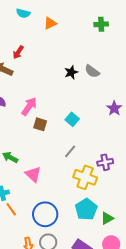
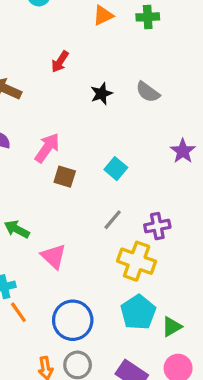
orange triangle: (50, 23) -> (103, 15), moved
green cross: (101, 24) -> (148, 17), moved
red arrow: (18, 52) -> (60, 62), moved
black star: (71, 72) -> (101, 94), moved
purple cross: (105, 162) -> (157, 226), moved

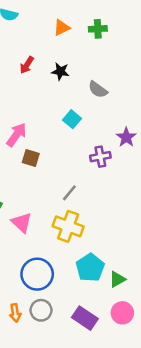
black star: (101, 94) -> (60, 71), moved, turned 30
cyan square: (116, 169) -> (72, 119), moved
purple cross: (157, 226) -> (100, 157), moved
yellow cross: (137, 261) -> (68, 226), moved

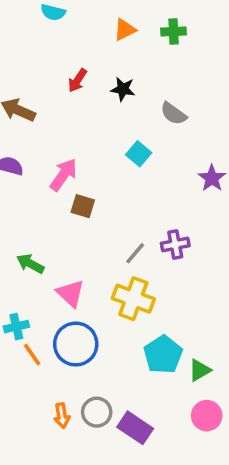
purple cross: (100, 157) -> (175, 245), moved
blue circle: (37, 274) -> (76, 344), moved
purple rectangle: (85, 318) -> (135, 428), moved

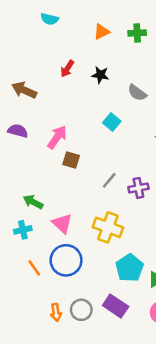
gray line: (135, 253) -> (109, 180), moved
cyan cross: (16, 327) -> (23, 230), moved
purple rectangle: (135, 428) -> (116, 306), moved

